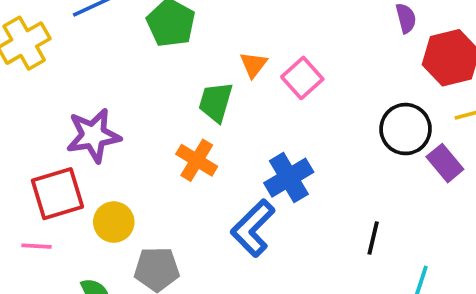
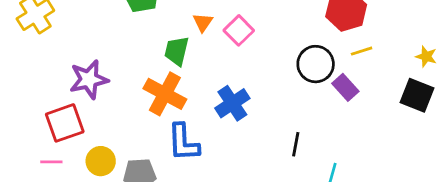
orange cross: (197, 160) -> (165, 94), size x1.4
yellow circle: (114, 222) -> (101, 161), moved
blue L-shape: (253, 228) -> (183, 142), moved, turned -45

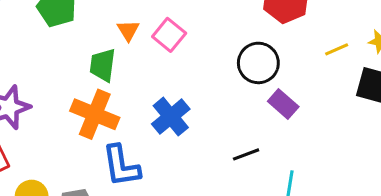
yellow line: (362, 51) -> (337, 49), moved
purple rectangle: (345, 87) -> (283, 104), moved
black line: (296, 144) -> (246, 154), turned 65

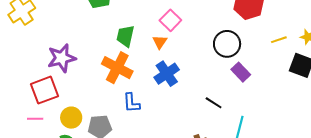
orange triangle: (128, 30) -> (160, 42), moved
black line: (246, 154) -> (214, 103), turned 48
blue L-shape: (121, 166) -> (131, 103), size x0.7

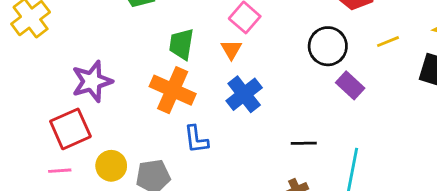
yellow line: (279, 40) -> (388, 42), moved
black line: (214, 103) -> (304, 143), moved, turned -30

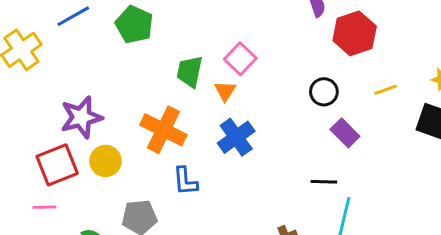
green trapezoid: (181, 44) -> (190, 72), moved
black circle: (328, 46) -> (324, 92), size x0.7
black line: (304, 143) -> (324, 182), moved
yellow circle: (111, 166) -> (105, 161), moved

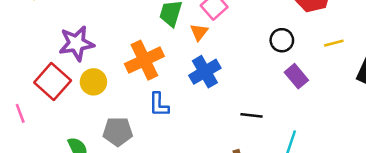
orange cross: (163, 130) -> (144, 60), turned 33
red square: (57, 165) -> (53, 81), turned -32
black line: (324, 182) -> (252, 115), moved
pink line: (44, 207) -> (20, 113), moved, turned 66

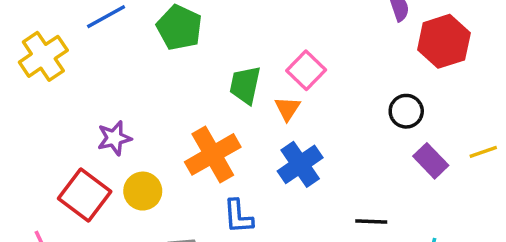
purple star: (76, 43) -> (114, 138), size x0.7
yellow line: (334, 43) -> (483, 152), moved

